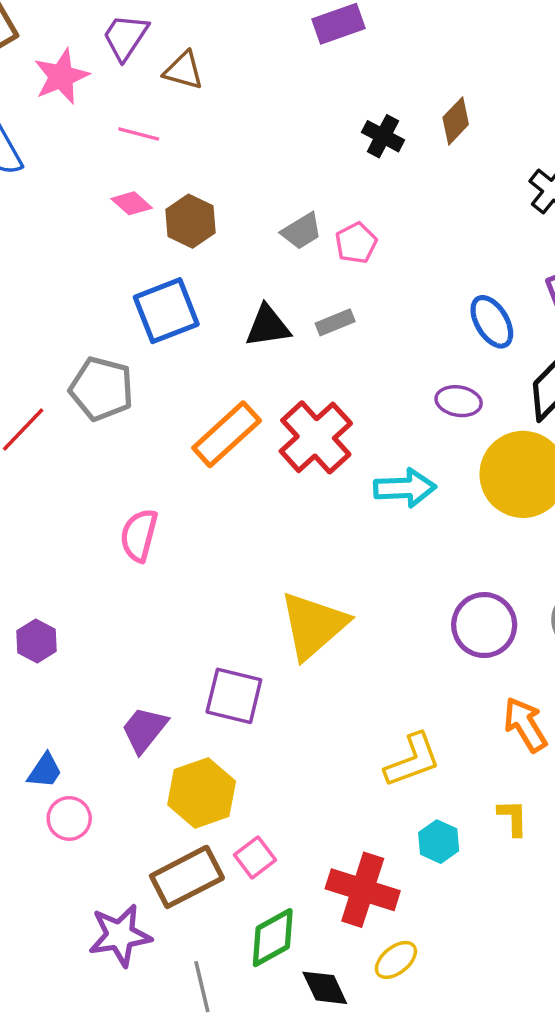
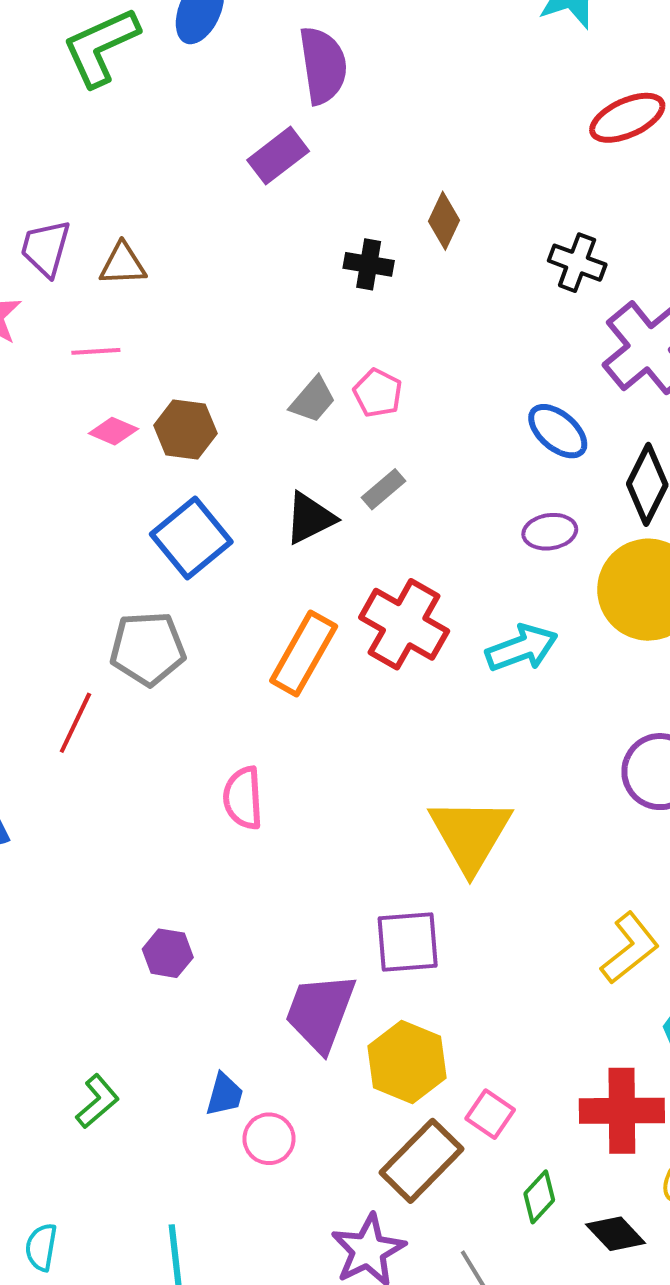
purple trapezoid: (144, 730) -> (320, 1012), size x1.4
green diamond: (273, 938) -> (539, 1197), size x0.7

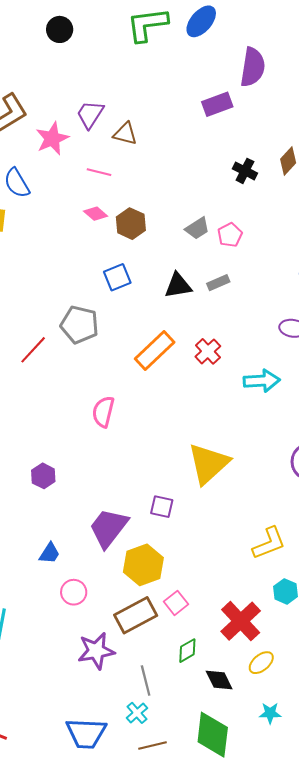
blue square: (191, 538) -> (117, 277), size x0.7
red cross: (404, 624) -> (208, 351), size x0.6
purple square: (408, 942) -> (162, 507), size x0.7
red cross: (622, 1111) -> (241, 621), turned 30
pink circle: (269, 1139) -> (74, 592), moved

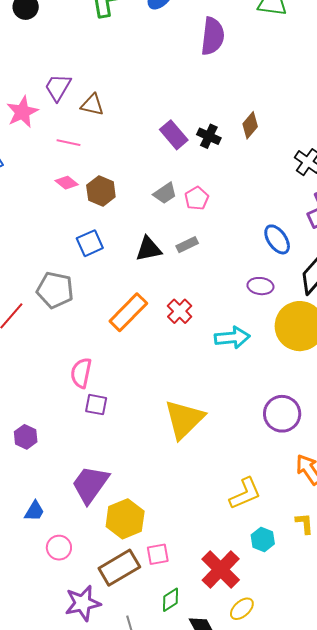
purple rectangle: (217, 104) -> (174, 135), moved, turned 72
purple square: (162, 507) -> (96, 405), moved
pink square: (176, 603) -> (158, 554), turned 30

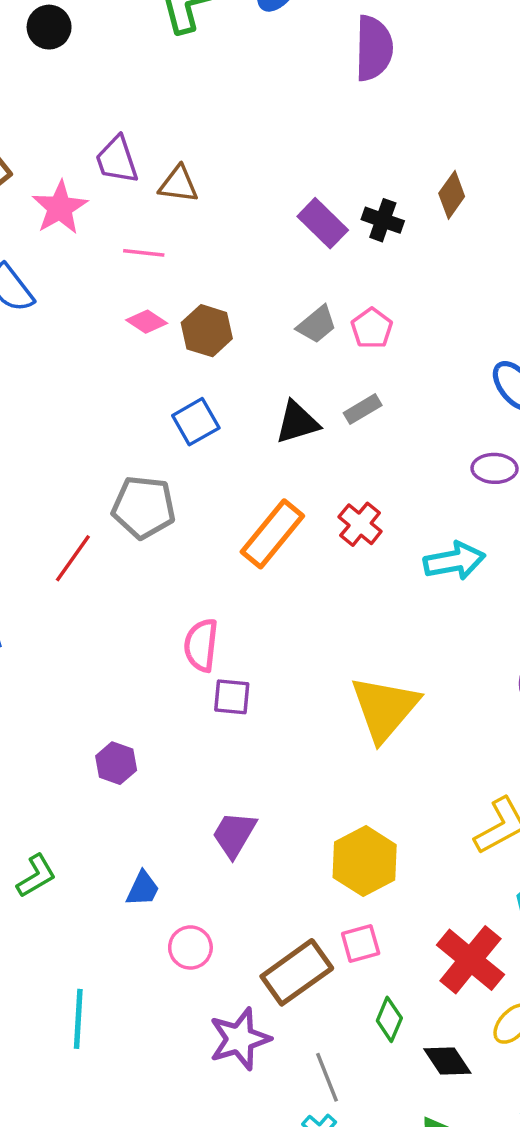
purple trapezoid: (58, 87) -> (117, 160), turned -44
purple trapezoid: (90, 484) -> (234, 834), size x0.7
yellow hexagon: (125, 519) -> (365, 861), moved
green diamond: (170, 600) -> (389, 1019), turned -30

